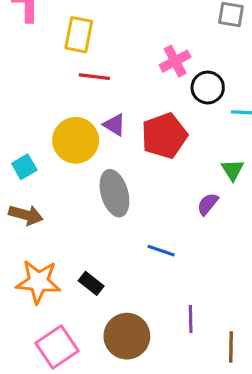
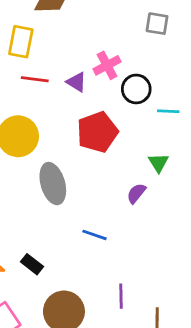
purple triangle: (114, 125) -> (76, 82), moved

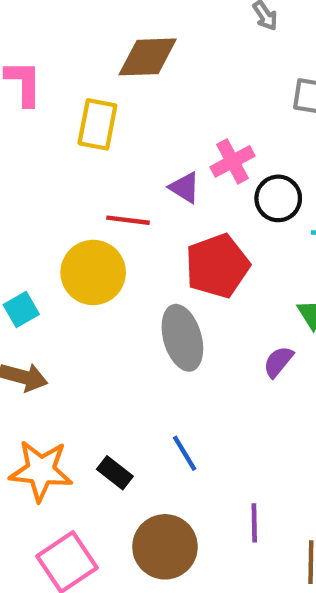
red line: (35, 79) -> (128, 220), moved
gray ellipse: (53, 184) -> (182, 338), moved
blue line: (95, 235) -> (185, 453), moved, turned 40

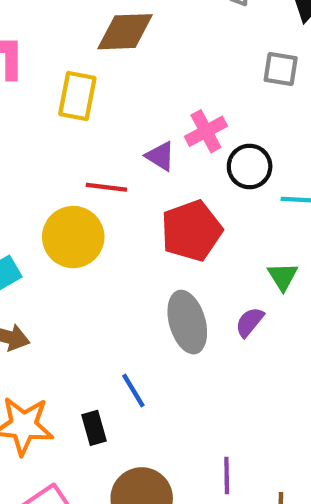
gray ellipse: (182, 338) -> (187, 322), moved
blue line: (185, 453) -> (133, 391), moved
black rectangle: (115, 473) -> (94, 428), turned 36

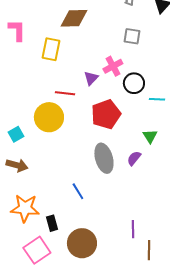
gray square: (281, 69) -> (132, 36), moved
purple triangle: (160, 156) -> (91, 78), turned 42
black rectangle: (94, 428) -> (52, 223), moved
purple line: (227, 476) -> (133, 229), moved

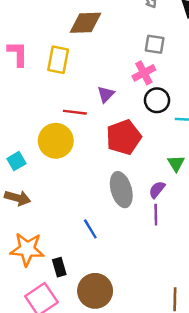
pink L-shape: (17, 30) -> (18, 54), moved
pink cross: (113, 66) -> (144, 73), moved
purple line: (133, 229) -> (156, 215), moved

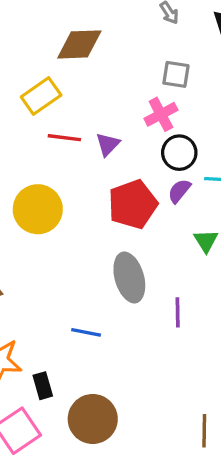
yellow rectangle: (58, 60) -> (41, 96), turned 44
red line: (75, 112) -> (64, 138), moved
purple semicircle: (157, 190) -> (179, 191), moved
blue line: (90, 229) -> (86, 332), turned -48

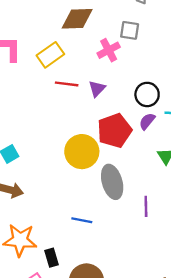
gray square: (176, 74) -> (130, 30), moved
pink cross: (161, 114) -> (109, 50), moved
yellow circle: (38, 209) -> (82, 152), moved

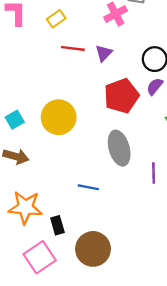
yellow rectangle: (50, 55) -> (56, 19), size x0.7
yellow circle: (82, 152) -> (59, 117), moved

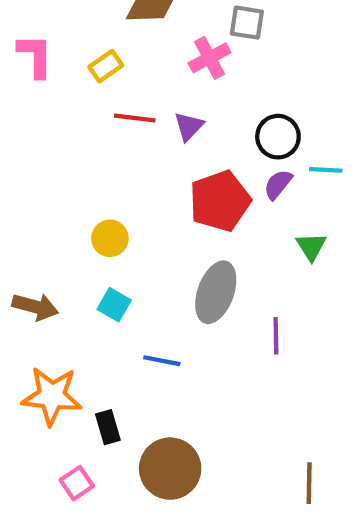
yellow circle: (59, 117) -> (110, 238), size x0.6
cyan square: (15, 120) -> (114, 305), moved, turned -30
gray ellipse: (119, 148) -> (216, 292), turned 36
pink square: (40, 257) -> (77, 483), size x0.6

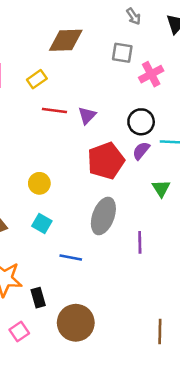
pink cross: (210, 58) -> (151, 74), moved

